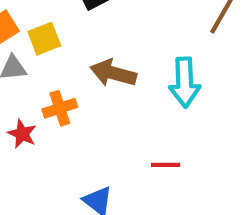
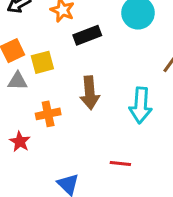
brown arrow: (113, 73) -> (90, 93), turned -116
red star: (22, 134) -> (20, 142), moved

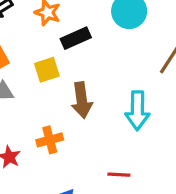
yellow square: (42, 62) -> (47, 70), moved
orange cross: (48, 114) -> (50, 140), moved

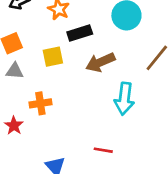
brown arrow: (82, 100) -> (100, 62), moved, turned 68
orange cross: (50, 140) -> (40, 103), moved

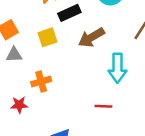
red star: (14, 126) -> (19, 105), turned -30
red line: (103, 150) -> (103, 106), moved

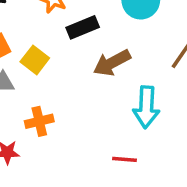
yellow square: (47, 37) -> (35, 60), moved, turned -36

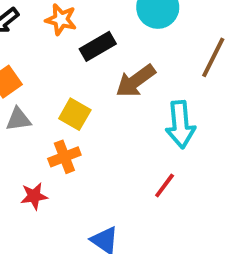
yellow square: (35, 60) -> (75, 114), moved
red line: (125, 159) -> (165, 186), turned -50

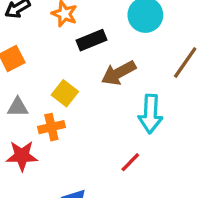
gray triangle: (18, 119) -> (18, 107), moved
red star: (34, 196) -> (22, 156), size x1.4

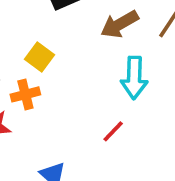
brown arrow: (119, 73) -> (120, 24), moved

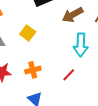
orange cross: (25, 94) -> (33, 70), moved

